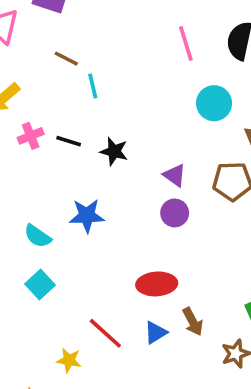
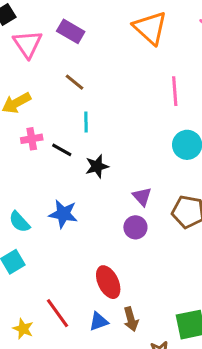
cyan line: (93, 86) -> (86, 122), moved
black star: (114, 151) -> (97, 166), turned 30
red ellipse: (157, 284) -> (108, 282), turned 56

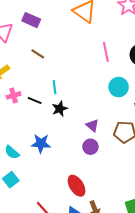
cyan line: (86, 122) -> (55, 87), moved

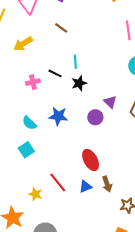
pink cross: (14, 95) -> (33, 82), moved
purple circle: (90, 147) -> (95, 117), moved

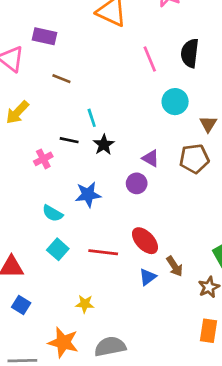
red line: (58, 182) -> (103, 252), moved, turned -30

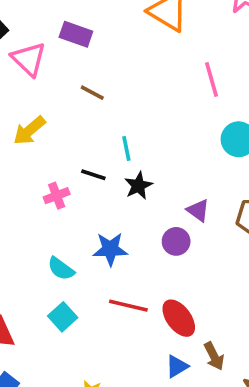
red line: (103, 252) -> (128, 306), moved

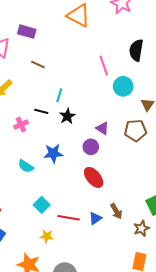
pink line: (211, 80) -> (104, 66), moved
cyan line: (126, 149) -> (59, 95), turned 32
red line: (128, 306) -> (69, 218), moved
cyan square: (63, 317) -> (42, 205), moved
red ellipse: (179, 318) -> (94, 177), moved

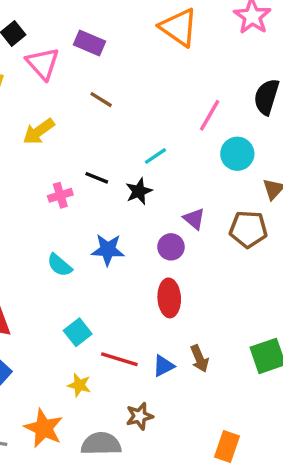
pink line: (104, 66) -> (210, 115), turned 42
cyan line: (59, 95) -> (155, 156), moved, turned 32
red ellipse: (94, 177) -> (169, 298), turned 30
brown star: (141, 228) -> (140, 416), moved

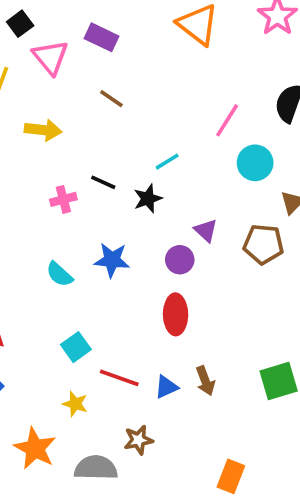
yellow arrow: (39, 131) -> (43, 130), turned -140

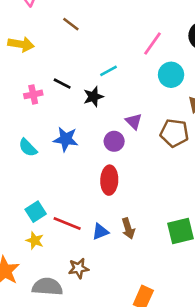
cyan square: (76, 347) -> (36, 212), moved

